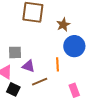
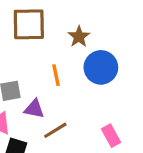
orange line: (57, 64) -> (56, 75), moved

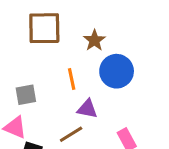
purple triangle: (34, 109) -> (87, 109), moved

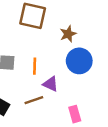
orange line: (72, 79) -> (35, 66), moved

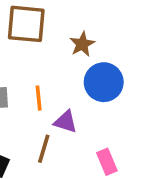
brown line: (34, 100) -> (44, 149), turned -48

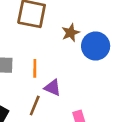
blue circle: (104, 82) -> (96, 46), moved

